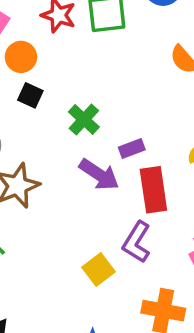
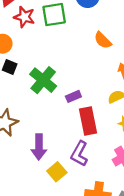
green cross: (84, 119) -> (43, 80), size x1.4
purple arrow: (99, 175) -> (39, 147), moved, turned 60

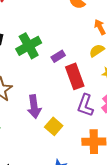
green cross: (43, 80) -> (29, 46), turned 30
purple L-shape: (79, 154) -> (85, 105), moved

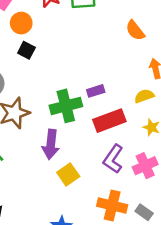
green cross: (29, 46) -> (66, 106), moved
red rectangle: (75, 76) -> (109, 121), turned 75

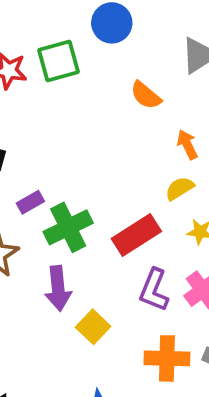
purple rectangle: (96, 91) -> (30, 202), moved

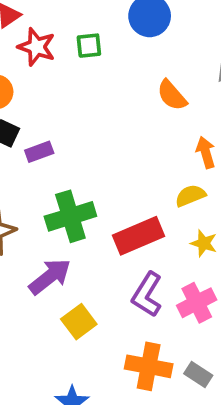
green square: (59, 61) -> (89, 46), size x0.6
purple rectangle: (30, 202) -> (39, 152), moved
purple arrow: (58, 288) -> (50, 277), turned -132

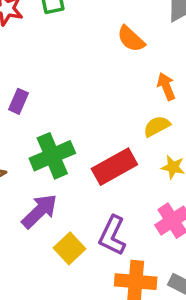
purple rectangle: (39, 152) -> (18, 101), turned -40
purple L-shape: (147, 295) -> (112, 236), moved

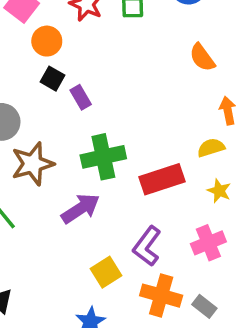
purple rectangle: (18, 101) -> (81, 97), turned -65
yellow square: (70, 248) -> (106, 272), moved

